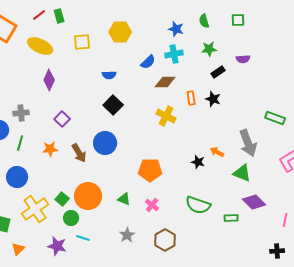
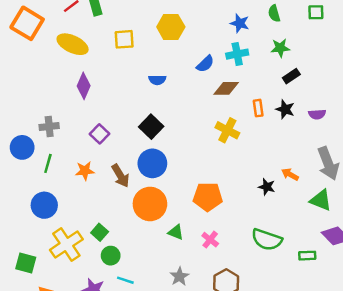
purple semicircle: (243, 59) -> (317, 114), moved
black square: (113, 105) -> (151, 127), moved
orange circle: (88, 196) -> (150, 204), moved

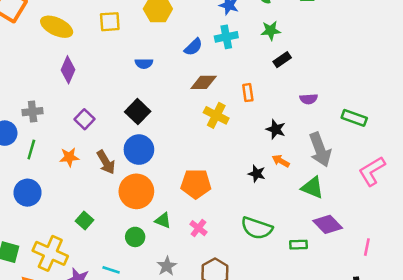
brown diamond: (226, 88) -> (204, 82), moved
black star: (285, 109) -> (276, 129), moved
yellow cross: (66, 245) -> (50, 253), moved, turned -32
green circle: (111, 256) -> (135, 237), moved

